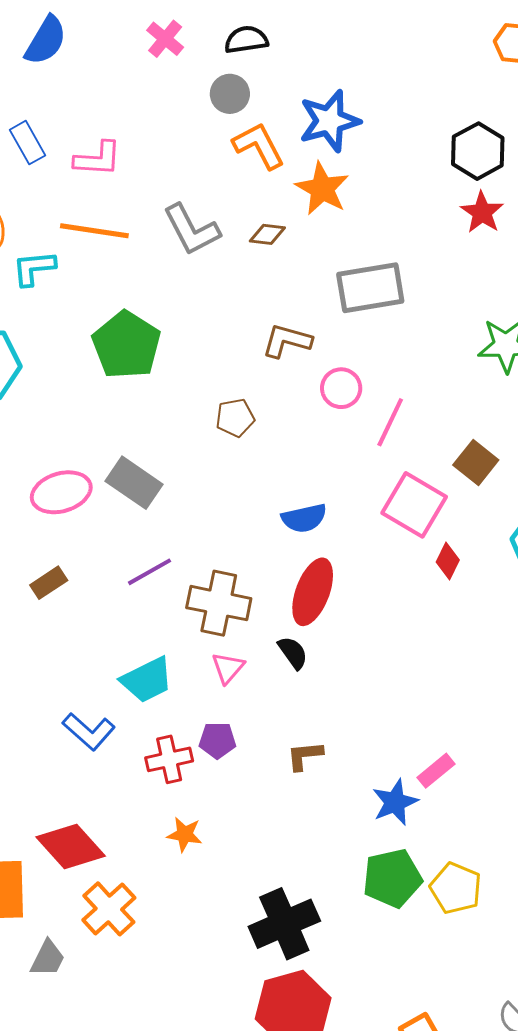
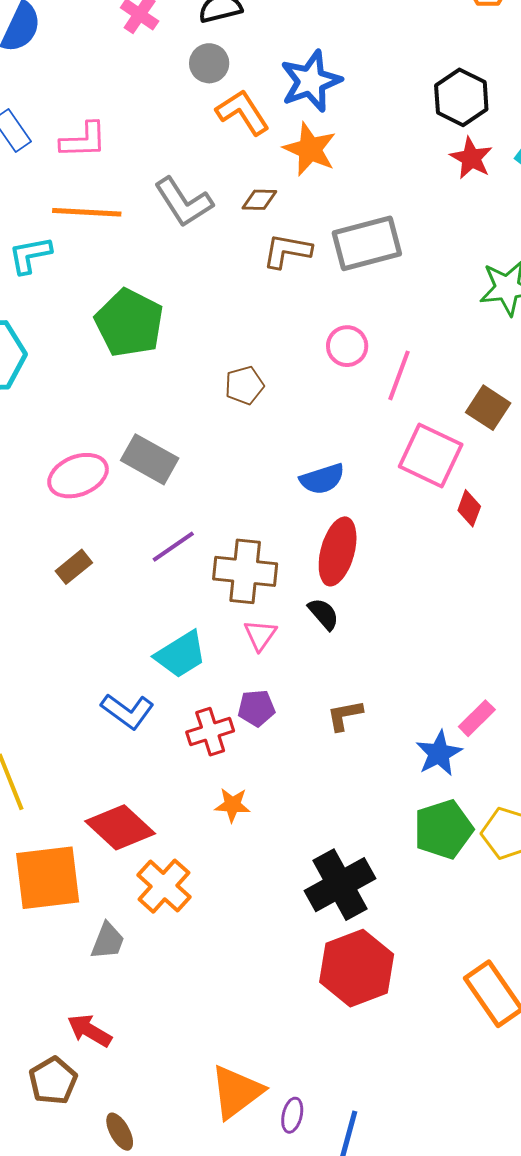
brown L-shape: (287, 341) -> (287, 251), moved

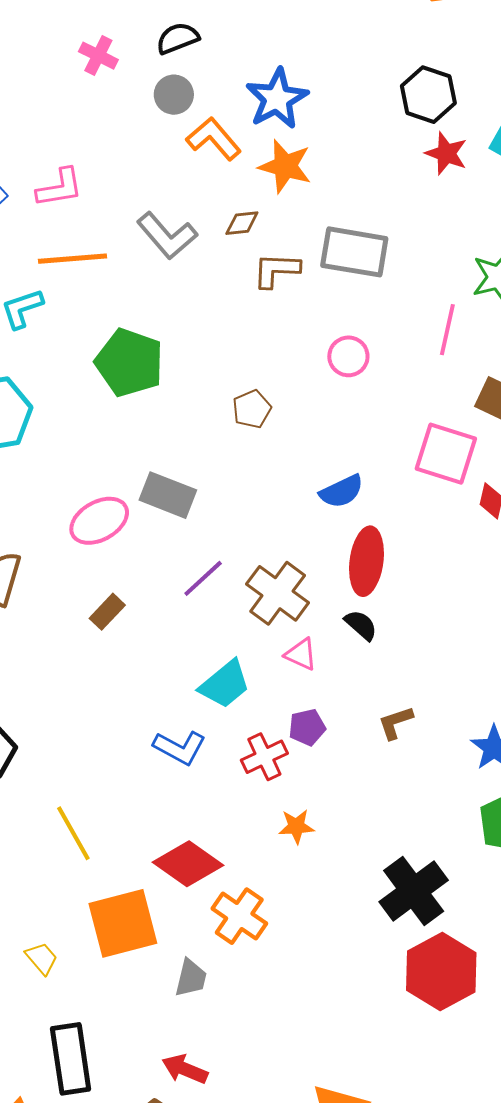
gray rectangle: (367, 243) -> (354, 252), turned 32
pink line: (399, 375) -> (447, 330), moved
brown cross: (245, 571) -> (278, 593), turned 38
pink triangle: (260, 635) -> (301, 654), turned -33

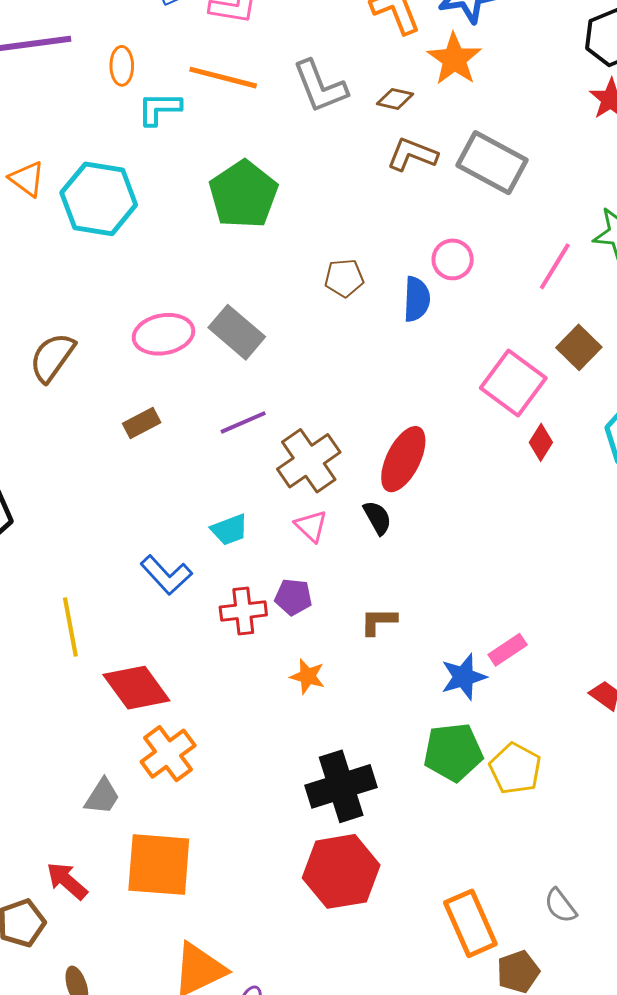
blue semicircle: (342, 491) -> (417, 299), moved, turned -81
cyan trapezoid: (225, 684) -> (229, 530), size x0.7
orange star: (296, 826) -> (308, 676), moved
yellow line: (73, 833) -> (70, 627), moved
orange square: (123, 923) -> (159, 865), moved

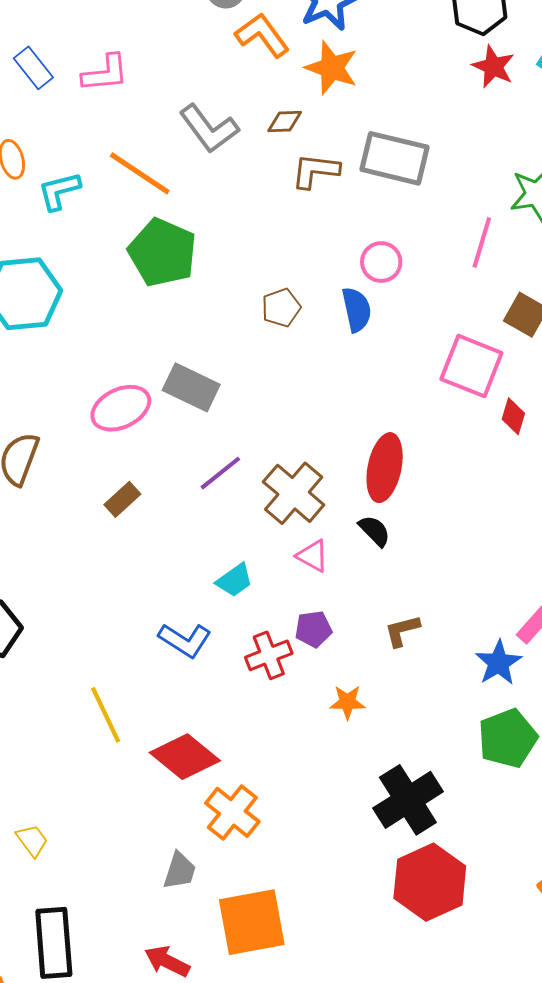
orange line: (223, 78) -> (140, 173), moved, turned 34

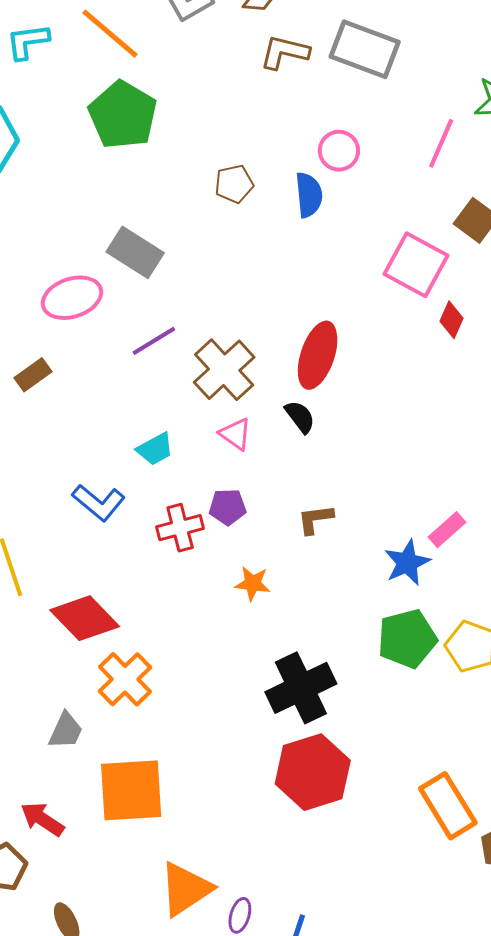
pink ellipse: (121, 408) -> (72, 298), moved
brown rectangle: (122, 499) -> (33, 375), moved

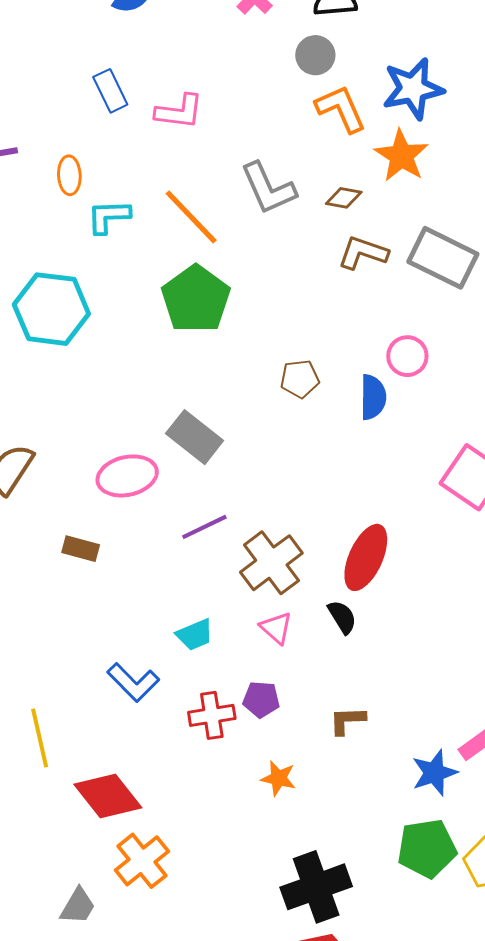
brown rectangle: (33, 375) -> (81, 549), turned 45

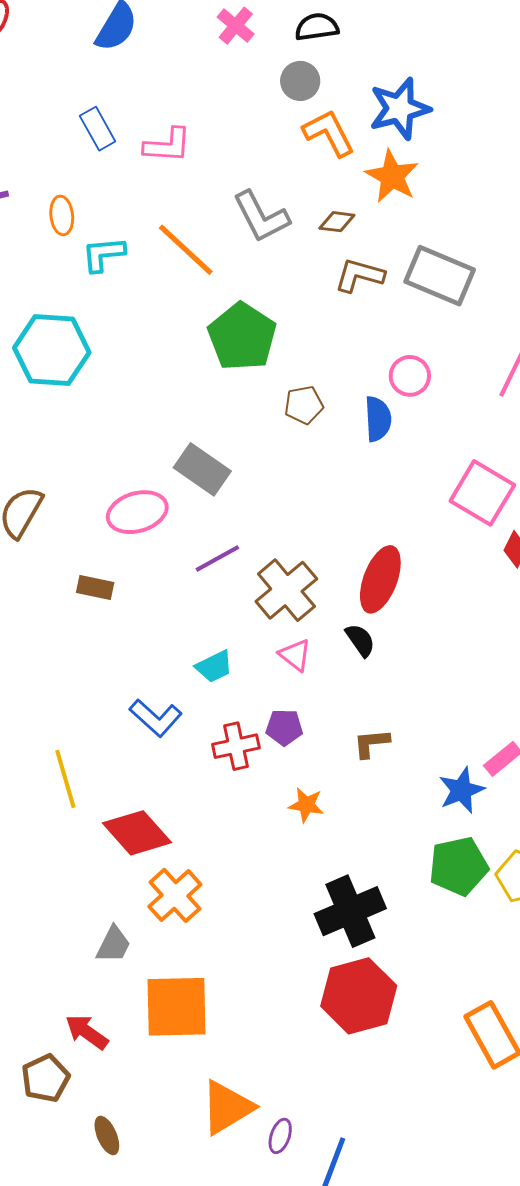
green pentagon: (196, 299) -> (242, 337), moved

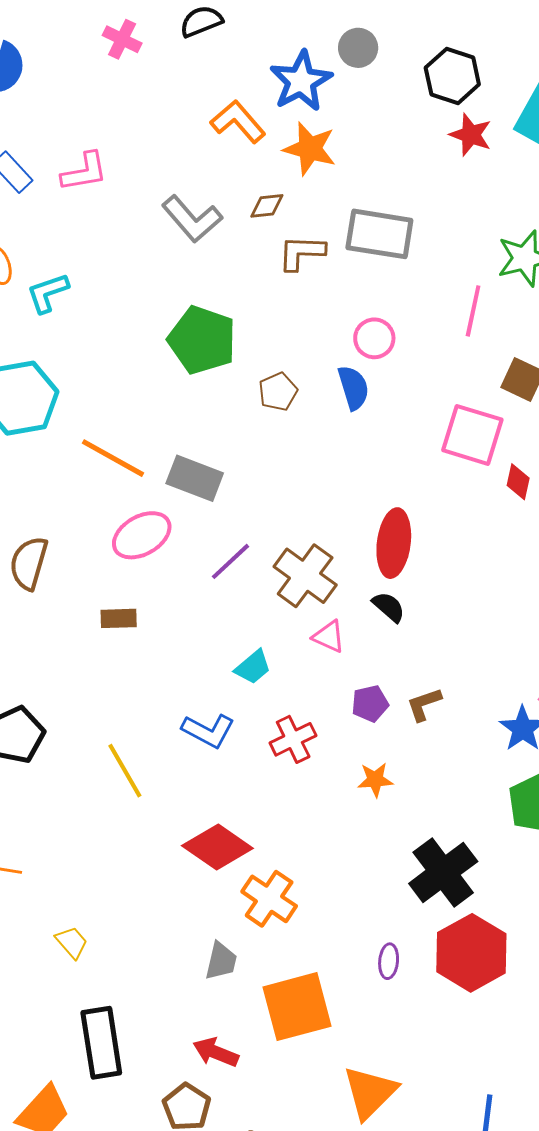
gray circle: (300, 81) -> (358, 48), moved
orange line: (186, 250) -> (113, 458), moved
purple pentagon: (284, 727) -> (370, 704), moved
yellow line: (65, 779) -> (125, 771), moved
purple ellipse: (280, 1136) -> (389, 961), moved

